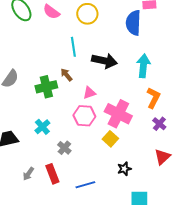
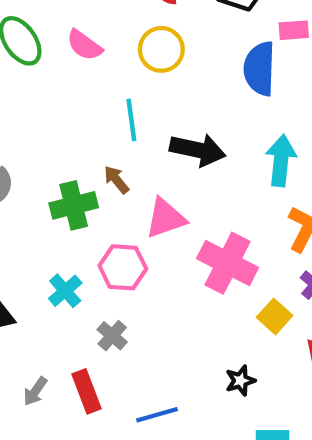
pink triangle: (89, 93) -> (166, 218), size x1.5
pink hexagon: (84, 116) -> (123, 267), moved
yellow square: (110, 139) -> (275, 316), moved

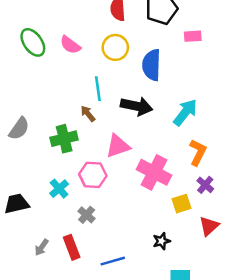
blue semicircle: (260, 69) -> (152, 65), moved
cyan arrow: (281, 160) -> (185, 112), turned 32
brown arrow: (116, 180) -> (88, 114), moved
yellow square: (275, 316) -> (182, 204), turned 30

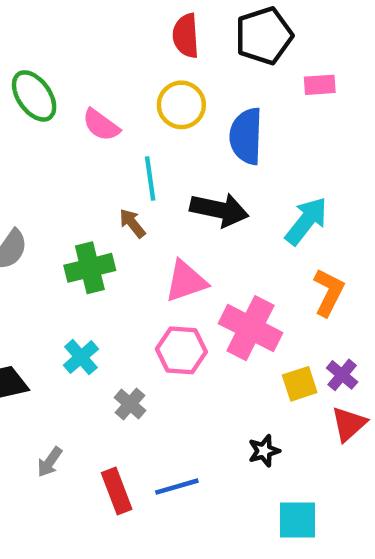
pink semicircle: (70, 45) -> (101, 125), moved
pink hexagon: (93, 175) -> (181, 350), moved
purple cross: (205, 185) -> (342, 375), moved
red rectangle: (72, 247) -> (117, 491), moved

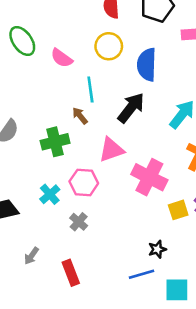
black arrow: (219, 210) -> (131, 108), turned -64
pink hexagon: (181, 350) -> (84, 182), moved
blue line: (177, 487) -> (141, 274), moved

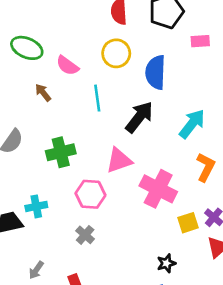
green ellipse: (22, 41) -> (27, 48), turned -32
brown arrow: (80, 116) -> (43, 93), moved
cyan cross: (50, 194) -> (36, 206), moved, turned 30

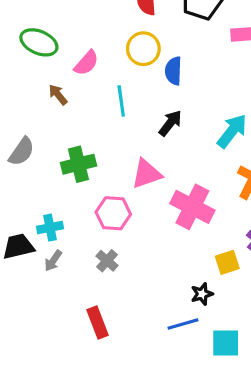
pink semicircle: (67, 66) -> (86, 63), turned -85
blue semicircle: (155, 72) -> (173, 71), moved, size x0.7
black arrow: (139, 117) -> (170, 123), size x0.7
yellow square: (188, 223) -> (227, 262), moved
gray arrow: (36, 270) -> (53, 261), moved

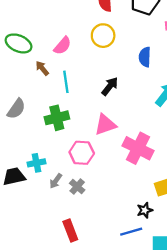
green ellipse: (39, 42) -> (19, 43), moved
blue semicircle: (173, 71) -> (145, 57), moved
cyan line: (121, 101) -> (66, 82), moved
black arrow: (170, 123) -> (110, 86), moved
gray arrow: (53, 261) -> (56, 181), moved

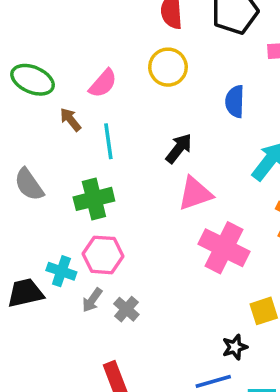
gray semicircle: (16, 109) -> (29, 185), turned 110
pink triangle: (105, 125) -> (195, 194), moved
pink hexagon: (82, 153) -> (103, 255), moved
cyan cross: (37, 163) -> (61, 271), turned 30

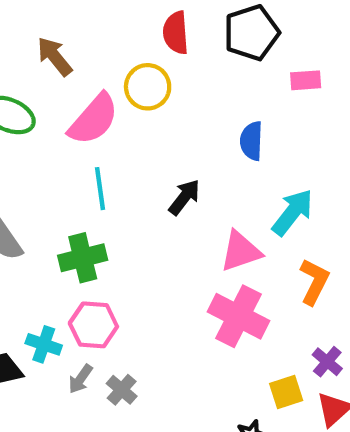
yellow circle: (168, 67) -> (148, 87), moved
pink semicircle: (103, 83) -> (93, 119), size x1.5
brown arrow: (70, 119) -> (55, 56), moved, size x1.4
pink triangle: (195, 194) -> (241, 251), moved

